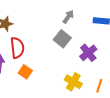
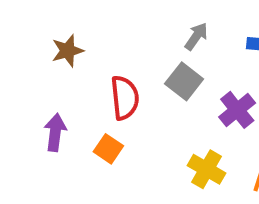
red semicircle: (17, 48) -> (125, 98), moved

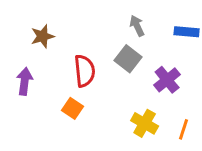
gray arrow: (196, 36) -> (137, 26), turned -60
purple arrow: (55, 132) -> (24, 81), moved

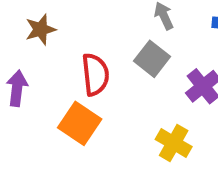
orange square: (73, 108) -> (80, 123), size x1.5

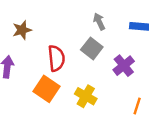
yellow cross: (174, 143) -> (86, 96), moved

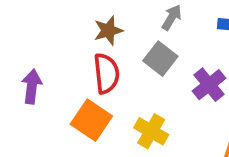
gray arrow: (99, 21) -> (172, 17), turned 56
brown star: (22, 30) -> (108, 31), moved

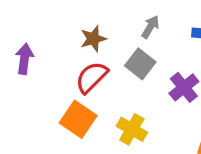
red semicircle: (106, 73) -> (92, 77), turned -129
purple arrow: (32, 87) -> (24, 59), moved

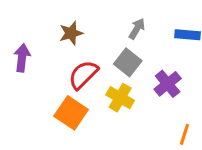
brown star: (93, 39) -> (71, 33), moved
yellow cross: (132, 129) -> (120, 98), moved

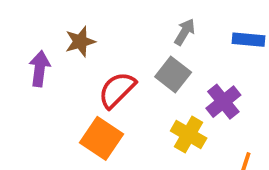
brown star: (71, 33) -> (80, 42), moved
yellow cross: (120, 98) -> (189, 134), moved

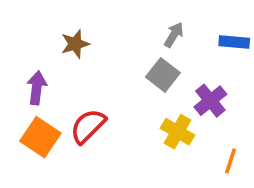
purple arrow: (40, 69) -> (37, 88), moved
red semicircle: (117, 90) -> (88, 126), moved
orange square: (101, 138) -> (40, 137), moved

